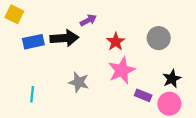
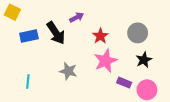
black arrow: (64, 38) -> (56, 33), turned 60
black star: (172, 79) -> (144, 60), moved

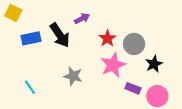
gray circle: (138, 33) -> (134, 44), moved
cyan line: (28, 82) -> (30, 87), turned -40

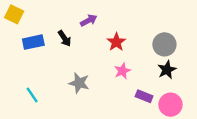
black arrow: (60, 35) -> (65, 38), size x0.6
gray circle: (134, 44) -> (164, 44), moved
pink star: (113, 65) -> (122, 71), size x0.6

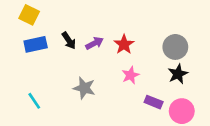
yellow square: (14, 14) -> (29, 15), moved
purple arrow: (89, 20) -> (95, 43), moved

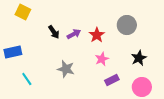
blue rectangle: (36, 44) -> (13, 52), moved
gray circle: (175, 47) -> (127, 25), moved
purple rectangle: (154, 102) -> (112, 80), moved, turned -48

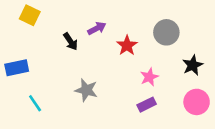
purple arrow: (74, 34) -> (97, 28), moved
black star: (139, 58) -> (193, 65), moved
pink star: (102, 59) -> (149, 77), moved
pink circle: (142, 87) -> (197, 102), moved

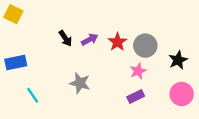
yellow square: (30, 15) -> (13, 14), moved
purple arrow: (97, 28) -> (90, 40), moved
gray circle: (166, 32) -> (145, 46), moved

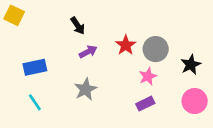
black arrow: (65, 38) -> (78, 26), moved
purple arrow: (90, 40) -> (88, 52), moved
blue rectangle: (16, 63) -> (35, 67), moved
gray star: (80, 83) -> (86, 89), turned 30

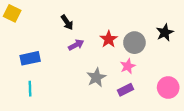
black star: (191, 65) -> (165, 32), moved
gray star: (86, 89) -> (96, 77), moved
cyan line: (35, 102) -> (30, 89), turned 32

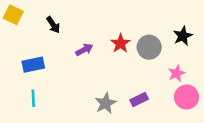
black arrow: (67, 22) -> (53, 25), moved
pink star: (128, 66) -> (177, 73), moved
gray star: (96, 77) -> (106, 103), moved

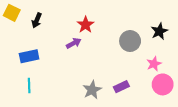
black arrow: (53, 25) -> (37, 20), moved, turned 56
red star: (120, 43) -> (86, 25), moved

